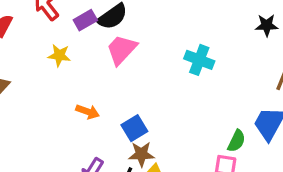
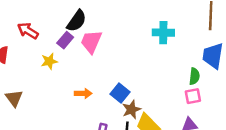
purple rectangle: (85, 20) -> (65, 40), moved
cyan cross: (199, 60) -> (163, 33), moved

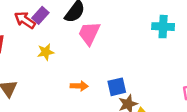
purple rectangle: (65, 40) -> (40, 15), moved
blue square: (120, 93) -> (117, 87), turned 36

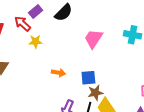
red arrow: (25, 20) -> (23, 24), moved
pink trapezoid: (89, 33) -> (94, 39), moved

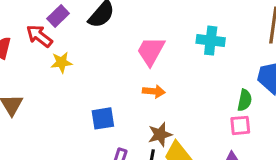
orange arrow: (58, 73) -> (154, 91), moved
blue square: (88, 78) -> (103, 118), moved

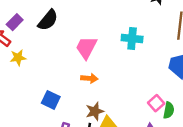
green semicircle: (245, 100) -> (169, 110), moved
blue square: (103, 118) -> (51, 100), turned 36
pink square: (240, 125) -> (156, 103), turned -35

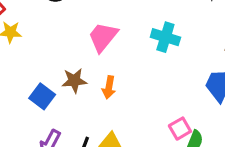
orange arrow: (89, 78) -> (109, 87), moved, turned 84
brown star: (95, 111) -> (74, 81), moved

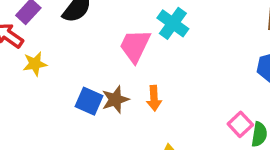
cyan cross: (165, 37) -> (173, 23), moved, turned 32
blue square: (42, 96) -> (89, 101), moved

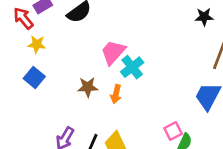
cyan cross: (173, 23) -> (132, 67), moved
blue square: (89, 101) -> (34, 77), moved

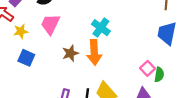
pink trapezoid: (113, 52) -> (50, 24), moved
orange arrow: (116, 94) -> (94, 52), size x1.6

